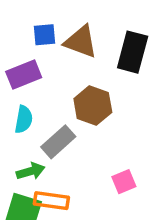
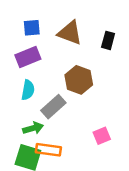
blue square: (44, 35) -> (32, 28), moved
black rectangle: (133, 52) -> (108, 40), size x0.6

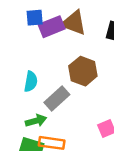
purple rectangle: (28, 57) -> (52, 27), moved

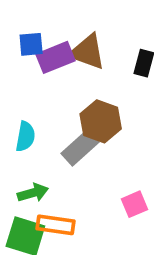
gray rectangle: (57, 98) -> (80, 148), moved

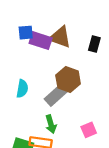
purple rectangle: (56, 57) -> (41, 41), turned 40
green arrow: (33, 193) -> (51, 124), moved, turned 90

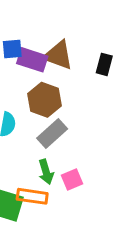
brown hexagon: (68, 79) -> (44, 100), moved
pink square: (89, 130) -> (72, 179), moved

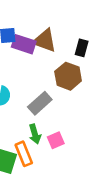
brown hexagon: (44, 100) -> (68, 76), moved
orange rectangle: (32, 196) -> (24, 154), turned 60

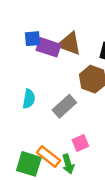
green arrow: (35, 134) -> (68, 164), moved
orange rectangle: (24, 154) -> (48, 157), turned -30

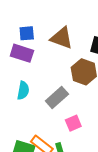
purple rectangle: (48, 47) -> (22, 53), moved
pink square: (80, 143) -> (73, 123), moved

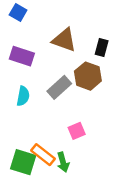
blue square: (27, 33) -> (18, 12), moved, turned 35
gray rectangle: (57, 97) -> (59, 87), moved

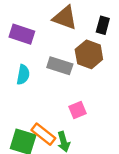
gray rectangle: (59, 87) -> (60, 66), turned 60

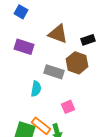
black rectangle: (103, 25) -> (88, 40), turned 56
cyan semicircle: (23, 75) -> (36, 89), moved

